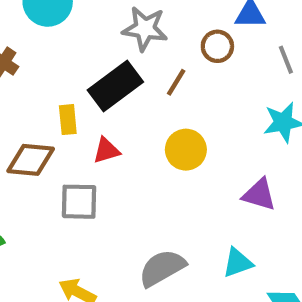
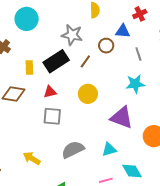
yellow rectangle: (68, 120) -> (29, 68), moved
purple triangle: (259, 195) -> (122, 118), size x1.4
gray square: (79, 202) -> (52, 116), moved

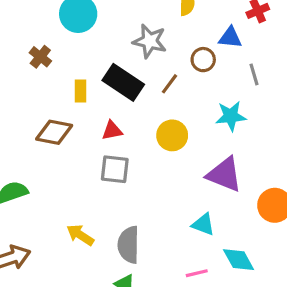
black rectangle: (56, 61) -> (123, 82), turned 65
cyan star: (135, 84) -> (231, 116), moved
cyan triangle: (109, 149) -> (203, 224), turned 35
gray semicircle: (73, 150) -> (129, 245), moved, turned -65

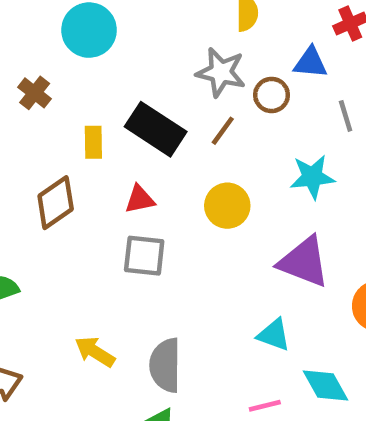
gray star: (150, 41) -> (221, 72), moved
brown diamond: (54, 132) -> (56, 203), turned -45

